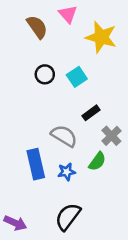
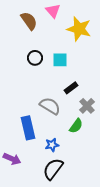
cyan square: (77, 77) -> (60, 60), turned 35
blue star: (67, 172) -> (52, 145), moved
purple arrow: (15, 223) -> (12, 159), moved

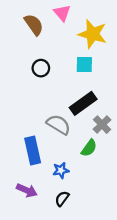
cyan square: (60, 60) -> (84, 65), moved
black rectangle: (71, 88) -> (83, 103), size x1.6
purple arrow: (12, 159) -> (27, 190), moved
black semicircle: (53, 169) -> (62, 199), size x0.6

